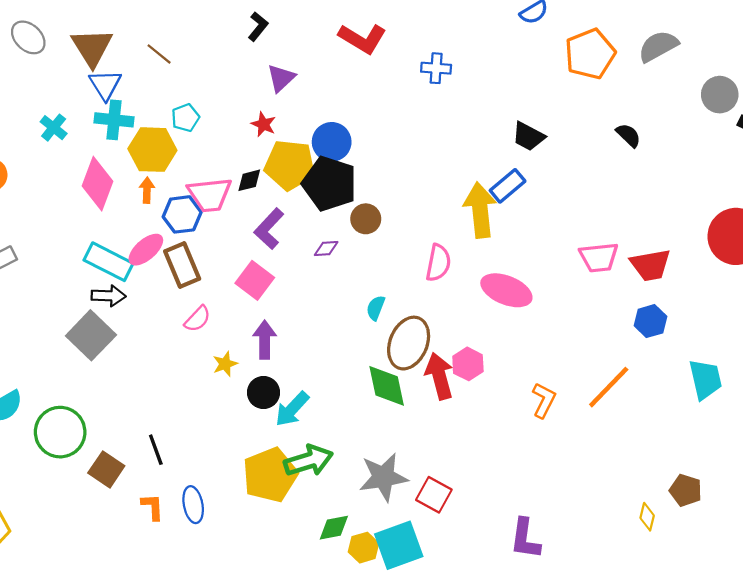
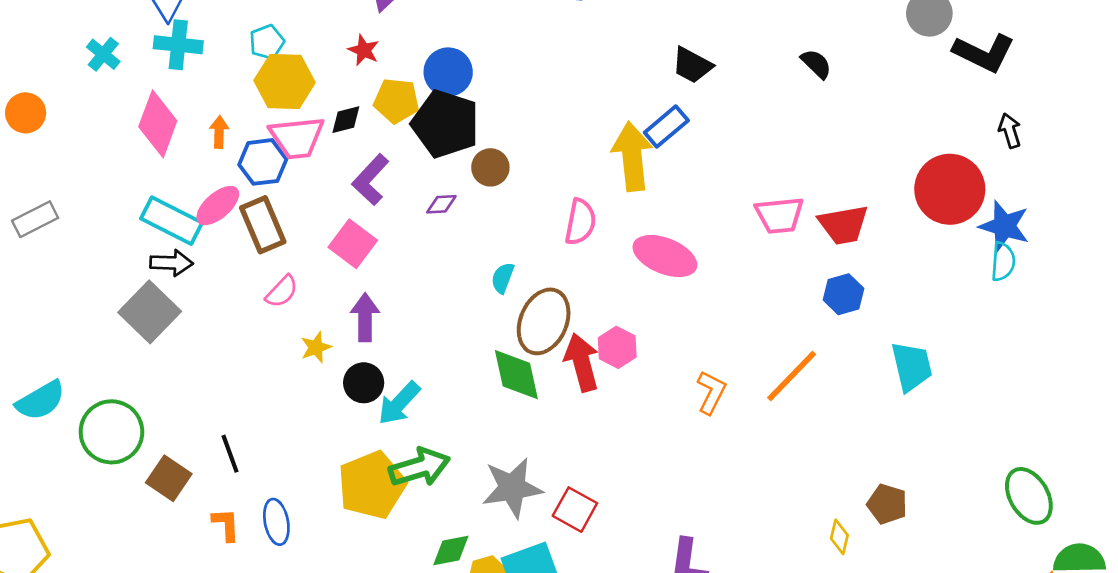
yellow hexagon: (152, 150) -> (285, 82), moved
yellow pentagon: (290, 165) -> (396, 101), size x0.7

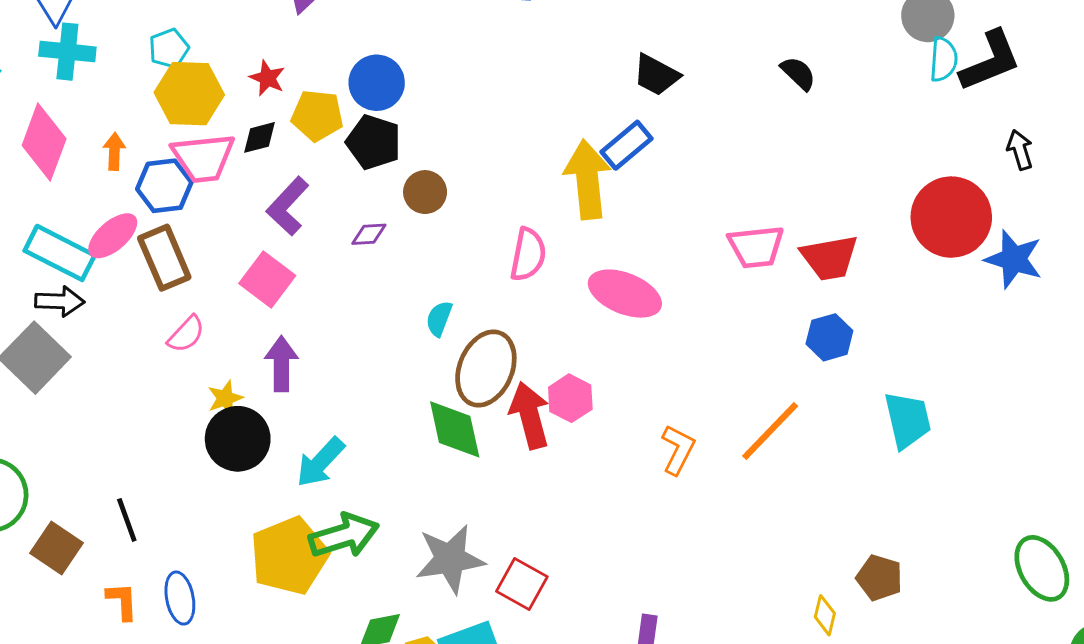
red star: (364, 50) -> (267, 78), moved
black L-shape: (984, 53) -> (990, 61), turned -48
black pentagon: (445, 124) -> (374, 142), size x0.7
cyan semicircle: (1003, 261) -> (943, 59), moved
black circle: (364, 383) -> (238, 439), moved, size x1.4

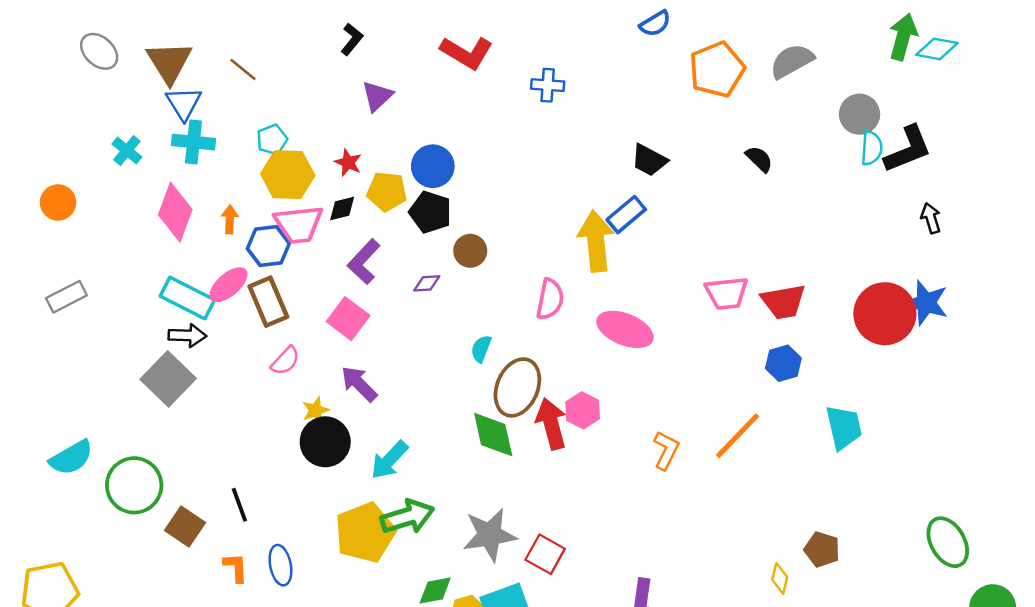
red circle: (951, 217) -> (885, 314), moved
purple arrow: (281, 364) -> (359, 384), turned -45

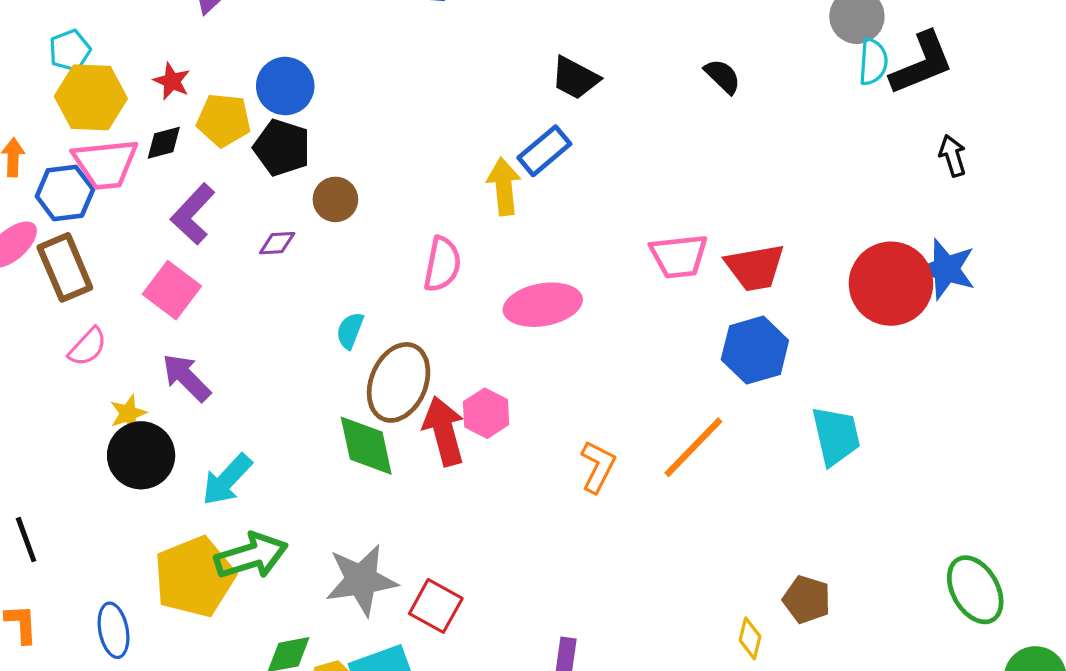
yellow arrow: (596, 241) -> (504, 186), size x0.7
pink ellipse: (625, 329) -> (543, 305), turned -32
blue hexagon: (783, 363) -> (755, 350), size x1.4
blue ellipse: (280, 565) -> (114, 630), moved

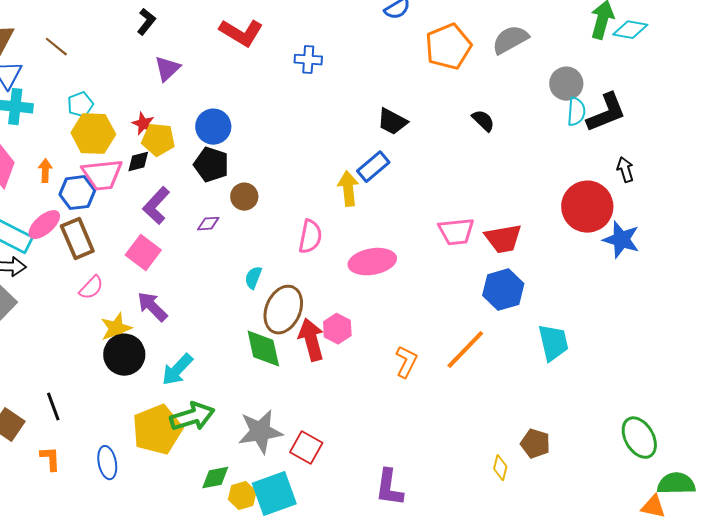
yellow pentagon: (224, 120) -> (158, 140), moved
red circle: (891, 284) -> (587, 207), moved
yellow star: (128, 413) -> (116, 329), size x1.4

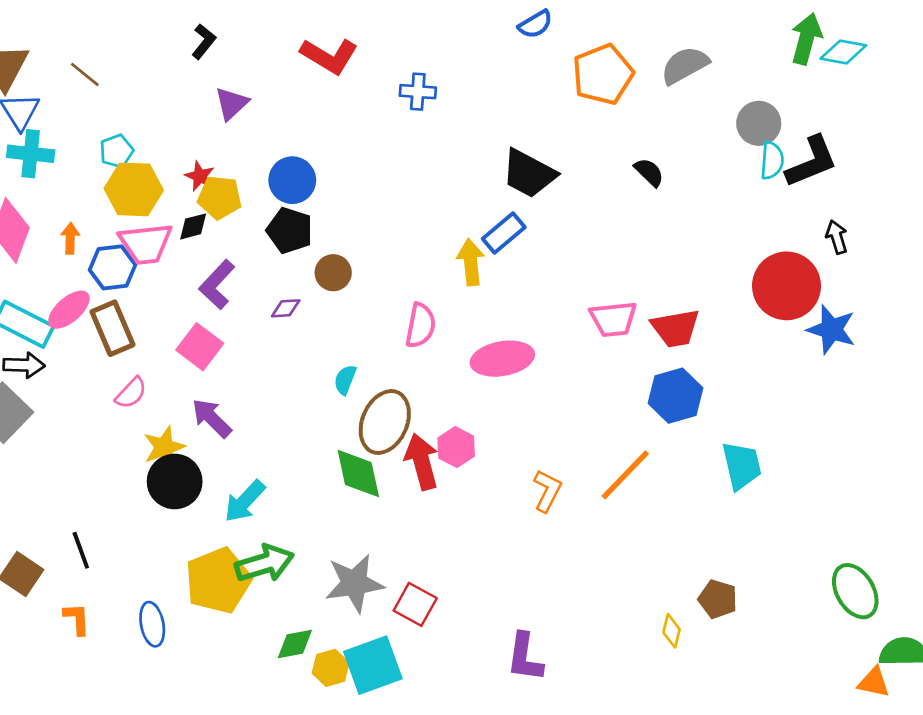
black trapezoid: (392, 122) -> (529, 174), size x1.4

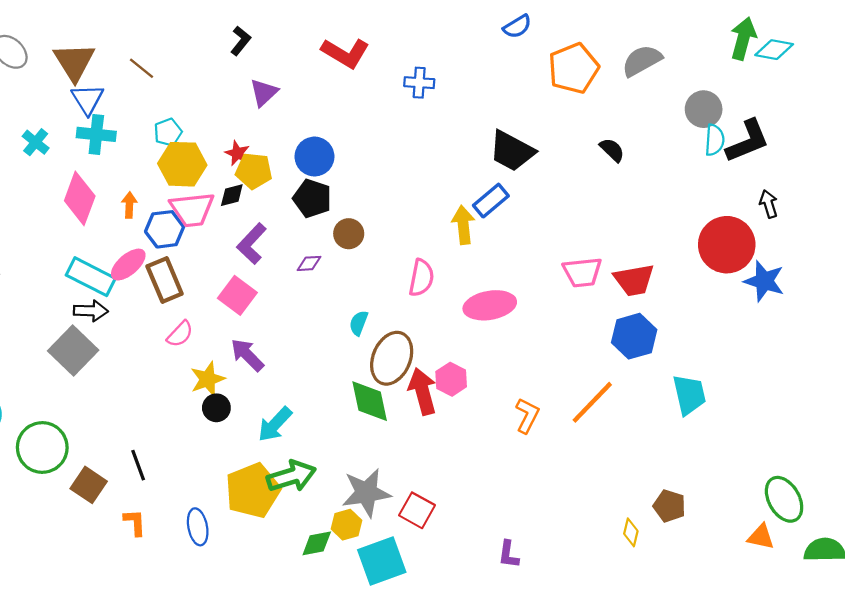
black circle: (175, 481) -> (216, 408), size x0.6
purple L-shape: (525, 657) -> (508, 554), size x0.7
yellow hexagon: (331, 668) -> (346, 525), moved
orange triangle: (874, 682) -> (761, 537), moved

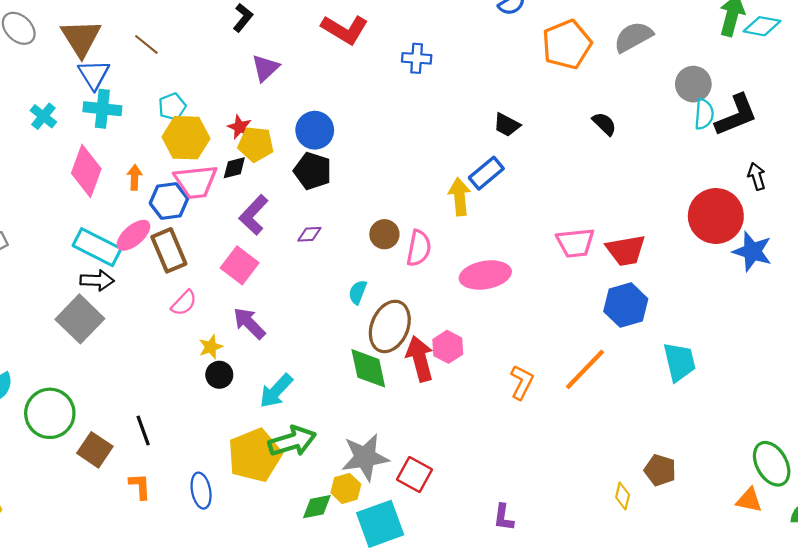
black trapezoid: (512, 151) -> (507, 125), size x0.6
brown circle: (349, 234) -> (384, 234), moved
yellow star: (208, 379) -> (211, 347), size x0.7

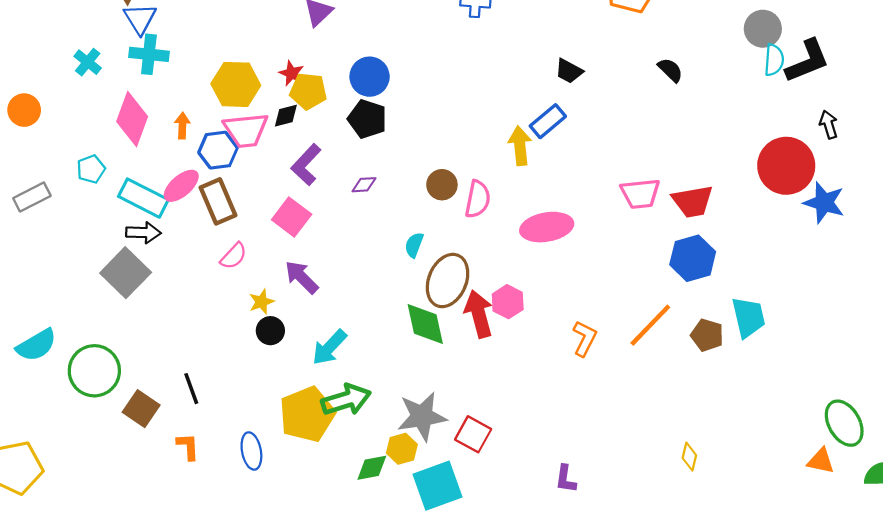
cyan pentagon: (172, 107) -> (91, 169), moved
brown pentagon: (660, 470) -> (707, 335), moved

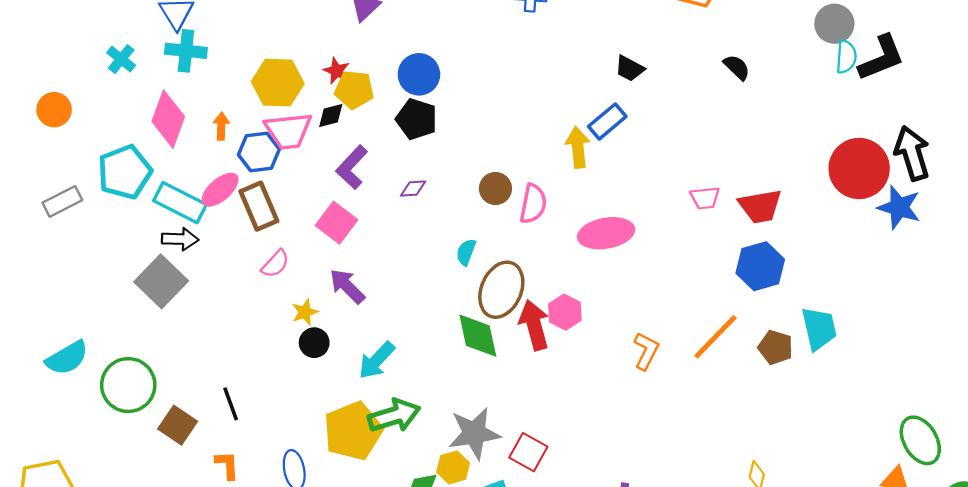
black arrow: (829, 125) -> (912, 153), moved, size x1.8
cyan pentagon: (91, 169) -> (125, 172), size x1.8
pink trapezoid: (640, 194) -> (705, 198), size x0.7

